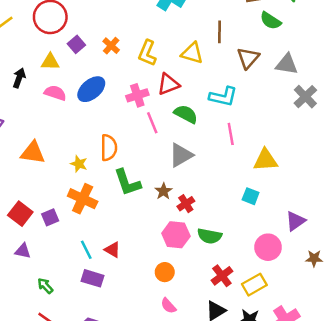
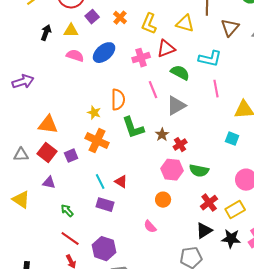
black arrow: (19, 78) -> (46, 33), moved
pink line: (152, 123) -> (153, 90), moved
orange triangle: (33, 153) -> (48, 125), moved
pink semicircle: (168, 306) -> (150, 227), moved

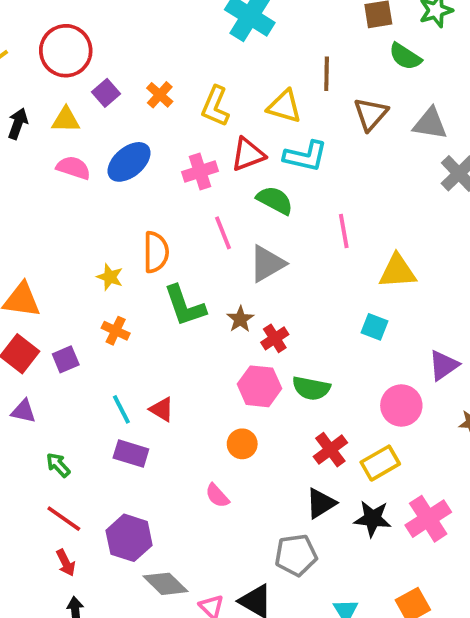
cyan L-shape: (210, 59) -> (305, 156), moved
orange cross: (97, 141) -> (116, 331), size x0.6

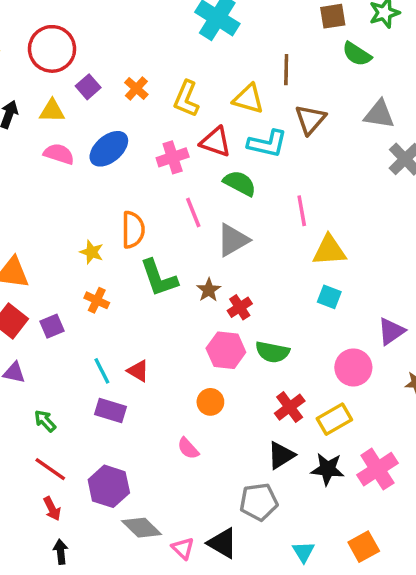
brown triangle: (371, 114) -> (310, 119), moved
red triangle: (248, 154) -> (216, 142), turned 40
yellow triangle: (398, 271) -> (329, 250), moved

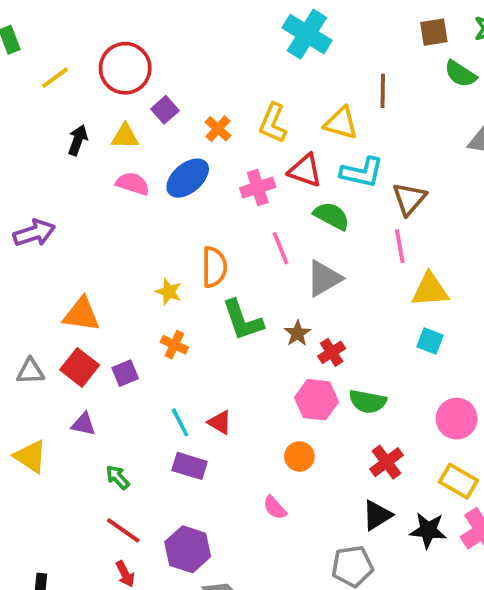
orange cross: (136, 88) -> (218, 129), moved
brown triangle: (310, 119) -> (409, 199), moved
yellow rectangle: (334, 419) -> (458, 481), moved, turned 60

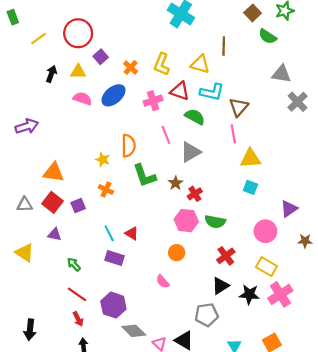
brown square: (434, 32) -> (253, 13), turned -35

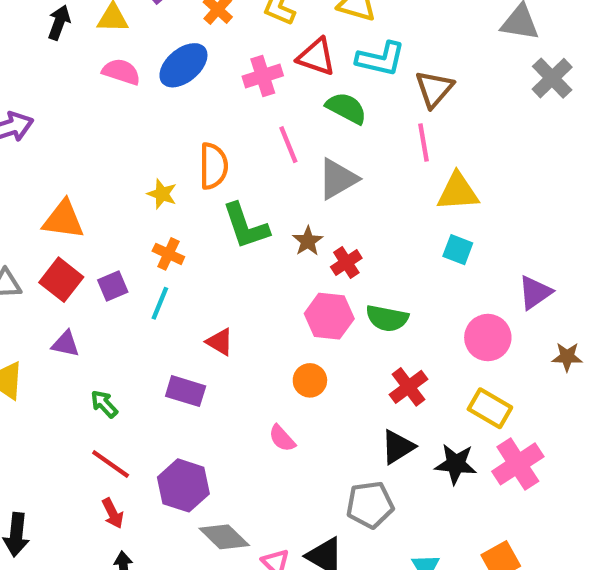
cyan line: (109, 233) -> (160, 303), moved, turned 49

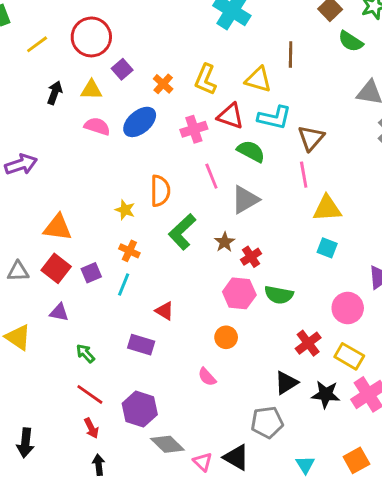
green L-shape: (246, 226) -> (182, 232), turned 66
red cross: (408, 387) -> (308, 343), moved

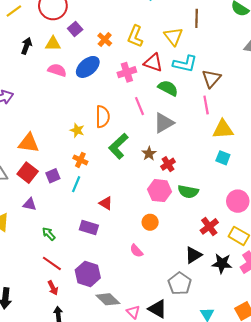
yellow triangle: (258, 79) -> (173, 36), turned 36
gray pentagon: (267, 422) -> (180, 283), turned -30

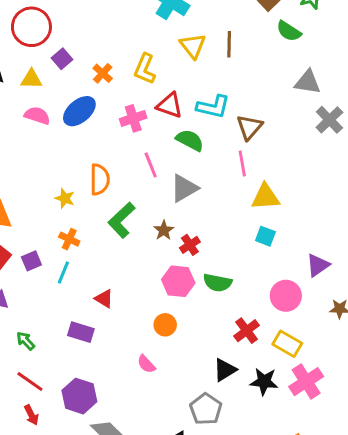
yellow triangle: (173, 36) -> (193, 46), moved

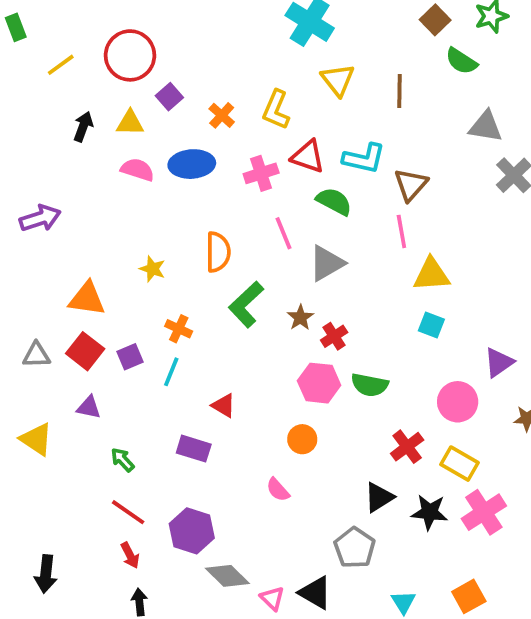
brown line: (229, 44) -> (400, 91), moved
blue ellipse: (79, 111) -> (192, 164), turned 36
yellow star: (65, 198) -> (152, 269), moved

